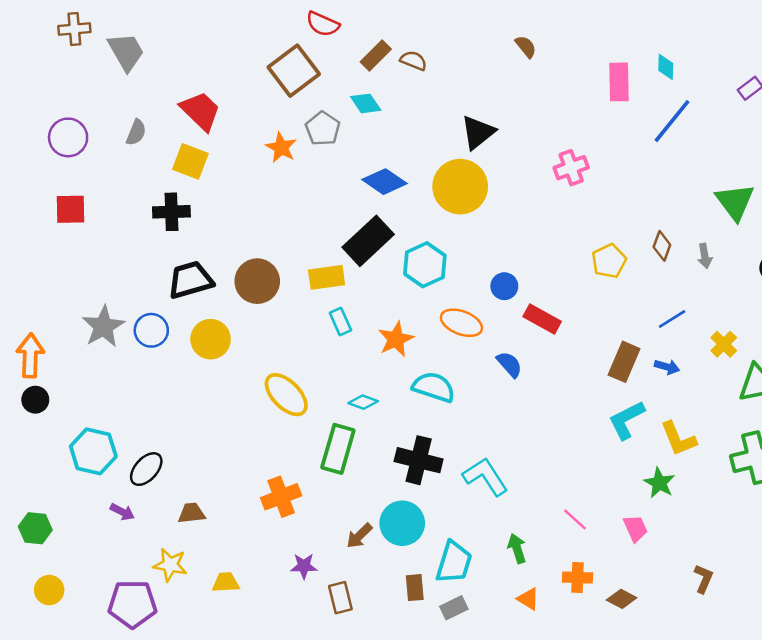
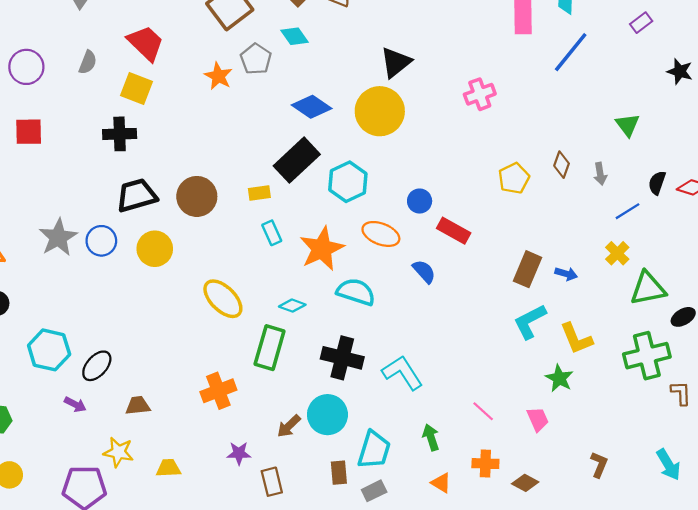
green triangle: (735, 202) -> (627, 125), size x0.7
yellow rectangle: (327, 277) -> (259, 193), size x0.7
blue line: (672, 319) -> (627, 211), moved
orange star: (396, 339) -> (322, 249), size x1.4

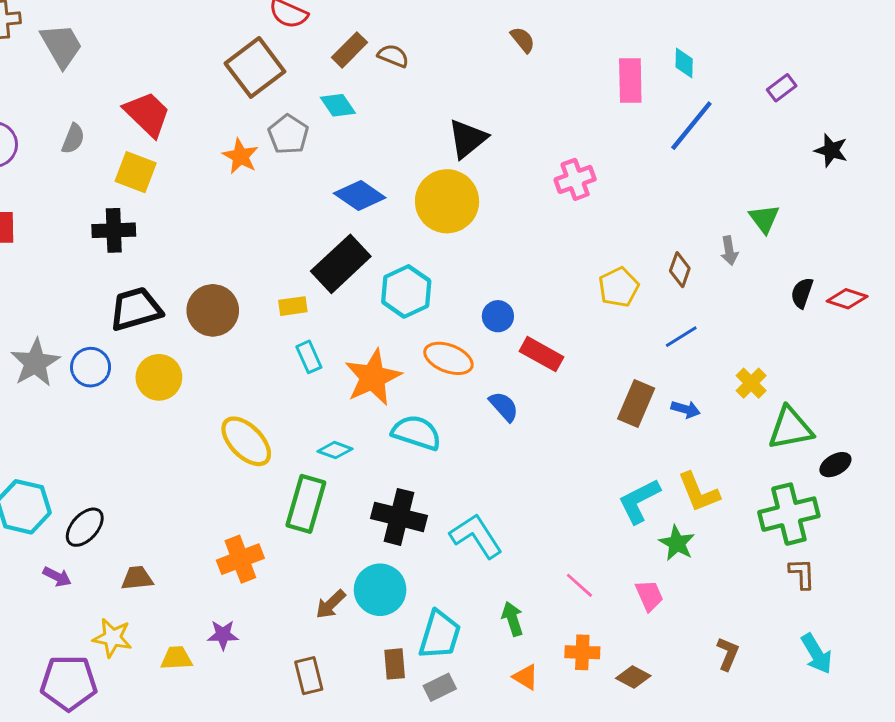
gray arrow: (600, 174) -> (729, 251), moved
blue line: (627, 211) -> (681, 337), moved
cyan L-shape: (530, 321) -> (639, 501), moved
brown L-shape: (681, 393) -> (802, 574), moved
purple star: (239, 453) -> (223, 635), moved

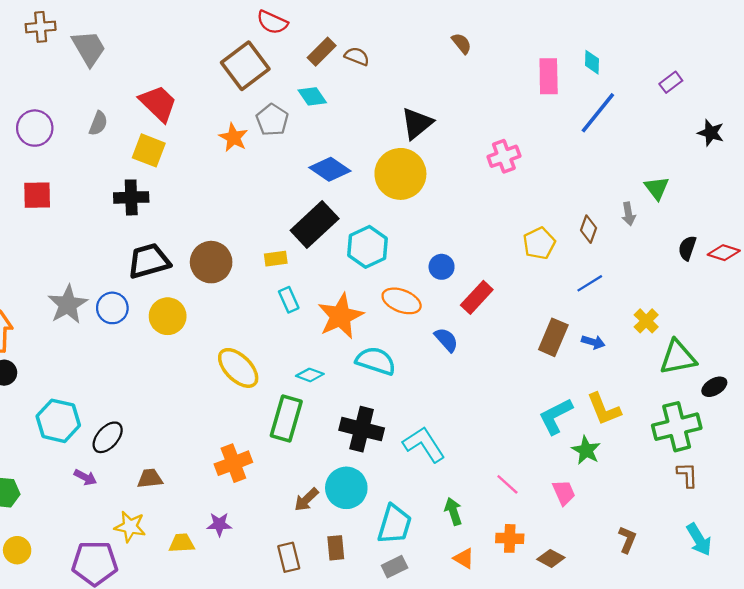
red rectangle: (542, 354) -> (477, 297), turned -76
brown rectangle: (395, 664) -> (336, 548), moved

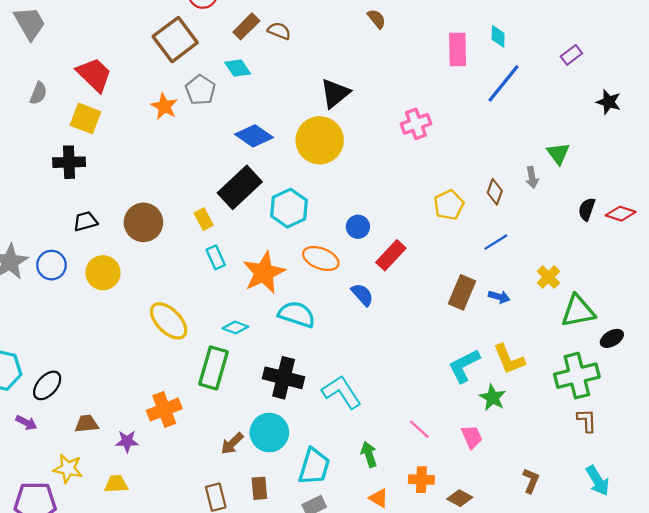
yellow rectangle: (276, 259) -> (204, 219), turned 70
black trapezoid: (149, 261) -> (85, 221), size x0.6
purple star: (219, 524) -> (127, 441), moved

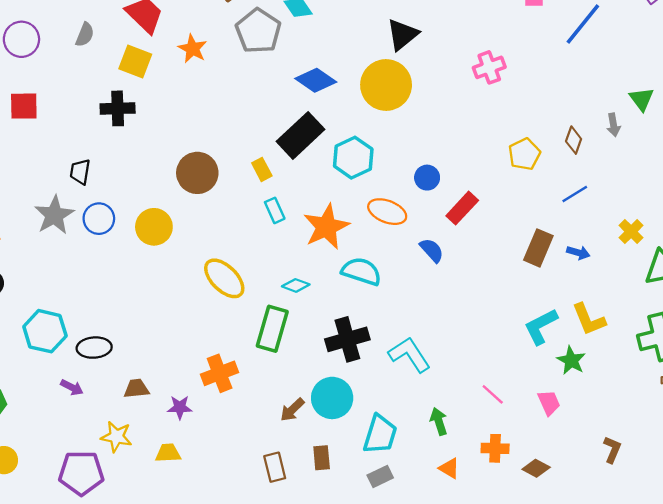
gray pentagon: (200, 90) -> (258, 31), size x1.4
orange star: (164, 106) -> (193, 49), moved
black trapezoid: (85, 221) -> (80, 172), moved, turned -65
black cross: (284, 378) -> (347, 339), turned -30
black ellipse: (47, 385) -> (94, 348), turned 44

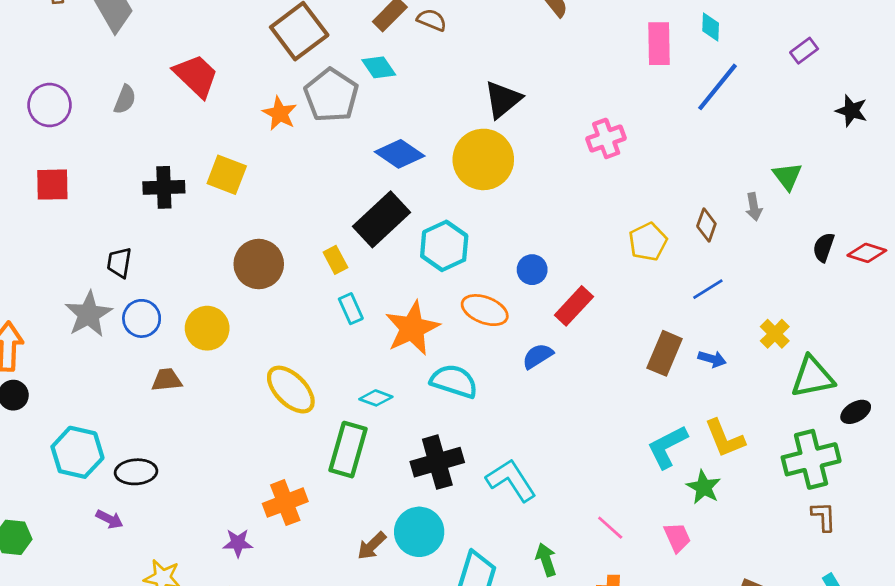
orange star: (193, 49) -> (280, 113), moved
yellow square: (135, 62) -> (227, 175), moved
blue semicircle: (432, 250) -> (538, 356), turned -80
brown trapezoid: (136, 389) -> (167, 380), moved

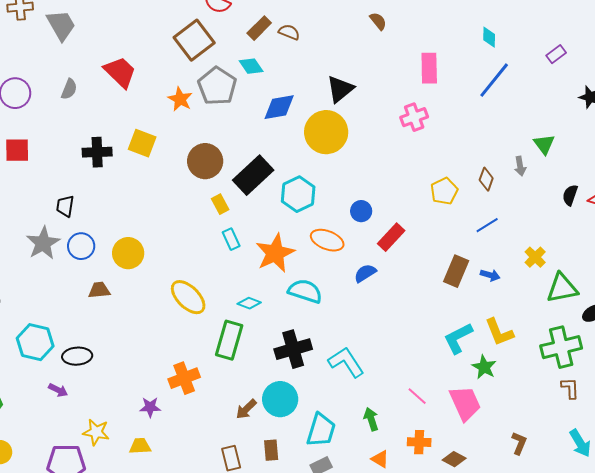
pink rectangle: (659, 44) -> (429, 68), moved
blue diamond: (400, 154) -> (279, 107), moved, turned -44
brown circle: (259, 264) -> (205, 161), moved
pink trapezoid: (677, 537) -> (465, 403), size x1.6

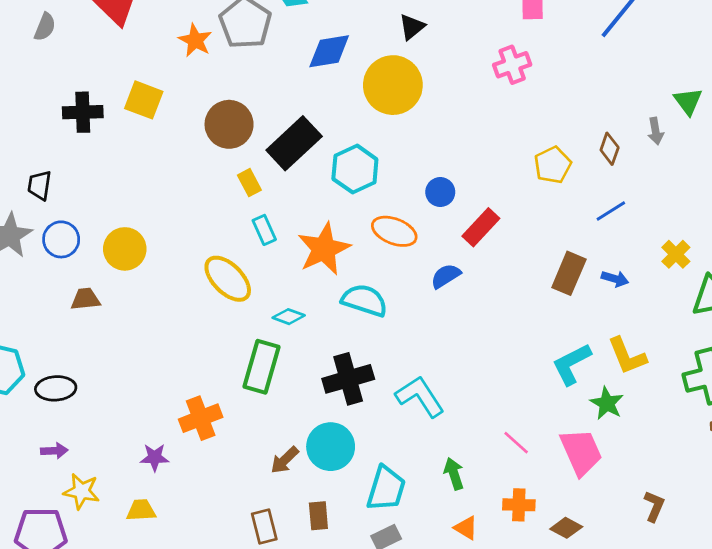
black triangle: (340, 89) -> (412, 27), size x0.7
yellow ellipse: (188, 297) -> (228, 279), moved
purple arrow: (58, 390) -> (54, 451), moved, turned -30

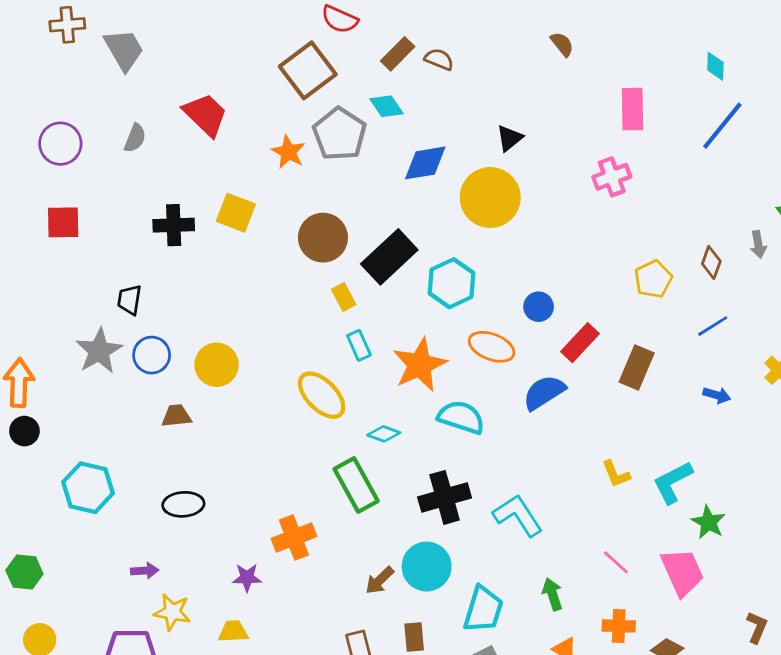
brown rectangle: (569, 273) -> (637, 368), moved
blue semicircle: (446, 276) -> (544, 392), size x1.4
yellow L-shape: (627, 356) -> (616, 474), moved, size x0.7
green rectangle: (262, 367) -> (356, 485), turned -45
black ellipse: (56, 388) -> (183, 504), moved

